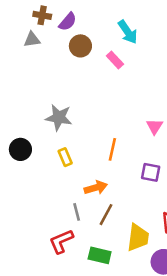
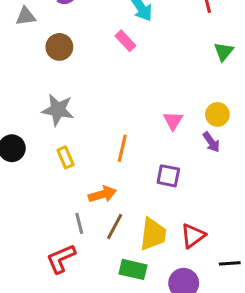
brown circle: (80, 46) -> (59, 47), moved
yellow trapezoid: (138, 238) -> (153, 234), moved
green rectangle: (100, 255) -> (133, 269), moved

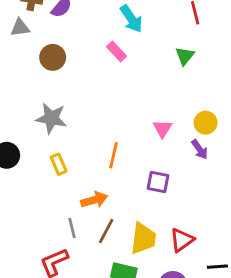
green triangle: (224, 52) -> (185, 56), moved

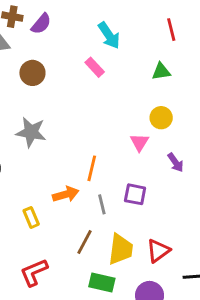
green triangle: (185, 56) -> (161, 71), turned 42
yellow circle: (206, 123) -> (161, 118), moved
yellow rectangle: (59, 164) -> (31, 217), moved
orange arrow: (94, 200) -> (66, 194), moved
gray line: (72, 228) -> (102, 204), moved

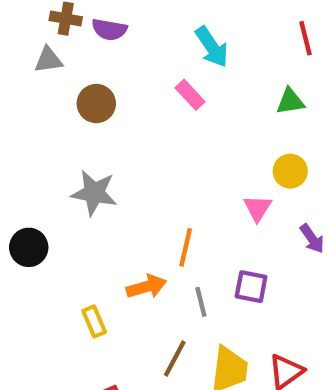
purple semicircle: (41, 24) -> (109, 29), turned 60

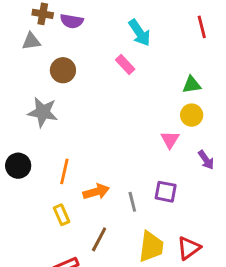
green triangle: (290, 101) -> (192, 85), moved
gray star: (94, 193) -> (43, 112), moved
orange line: (186, 247) -> (64, 171), moved
brown line: (175, 359) -> (99, 239), moved

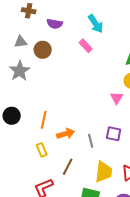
purple semicircle: (72, 21) -> (55, 24), moved
gray triangle: (31, 41) -> (21, 42), moved
gray star: (43, 112) -> (20, 71), moved, turned 30

